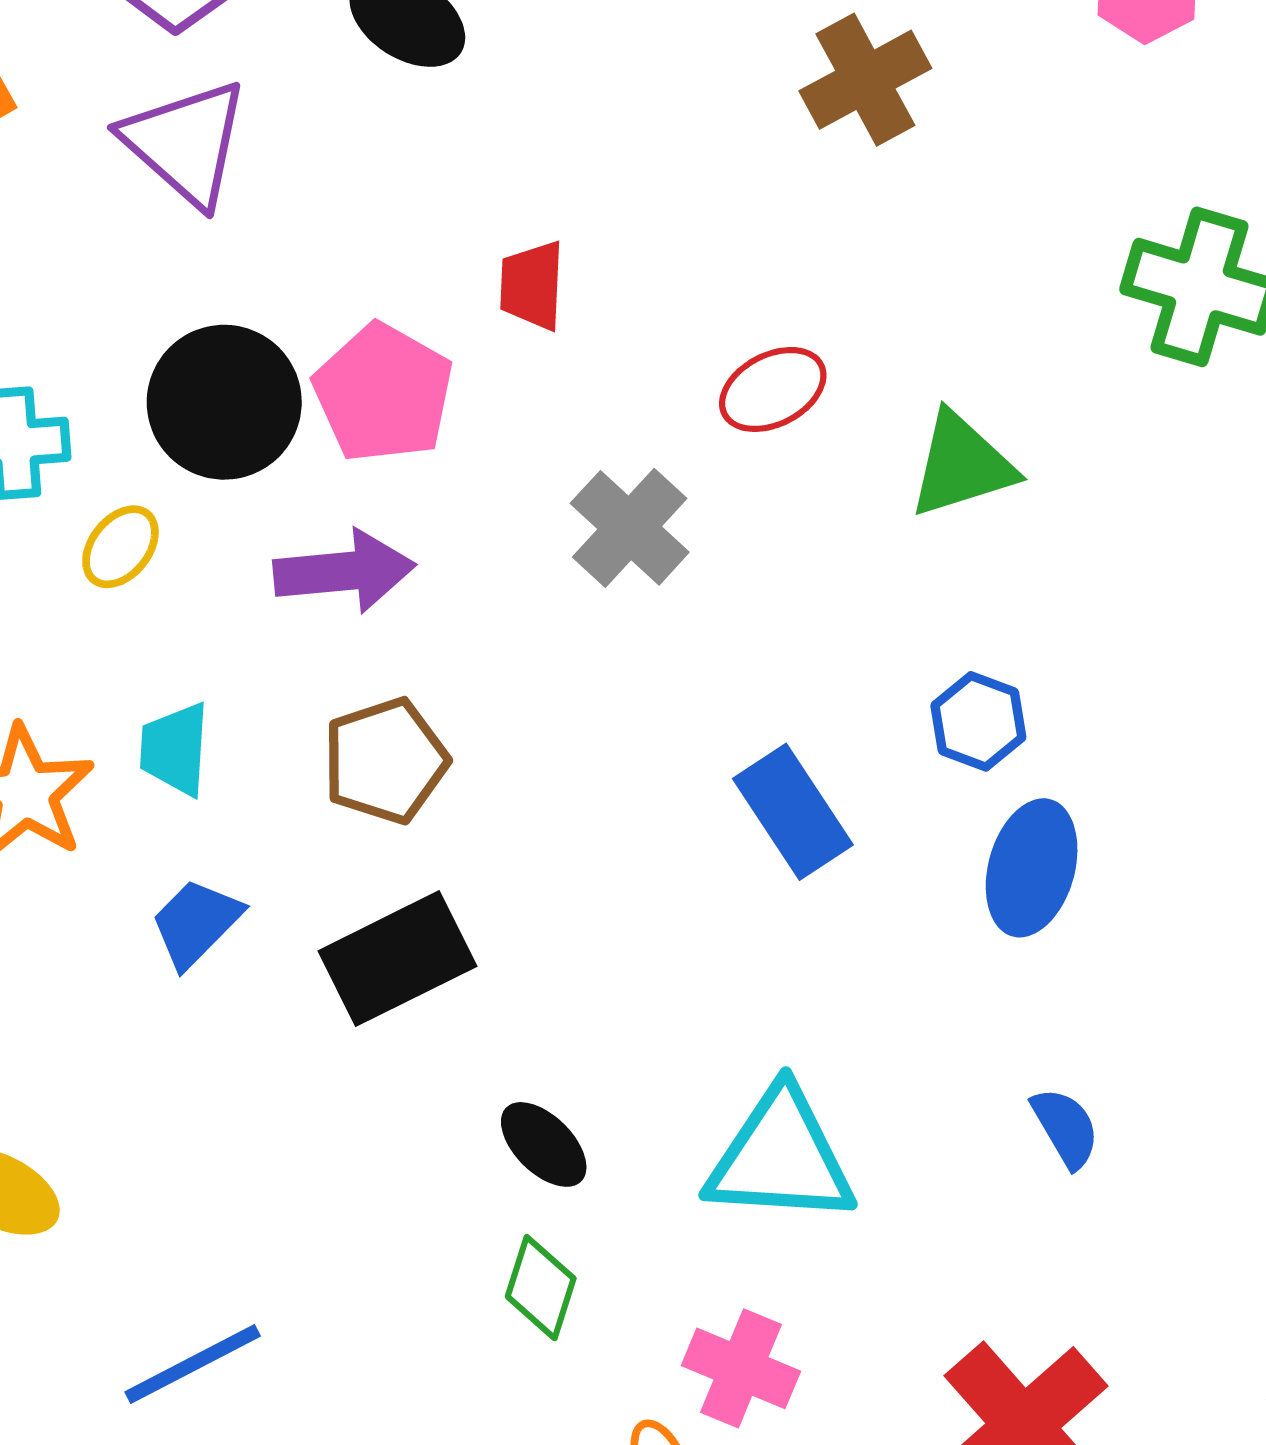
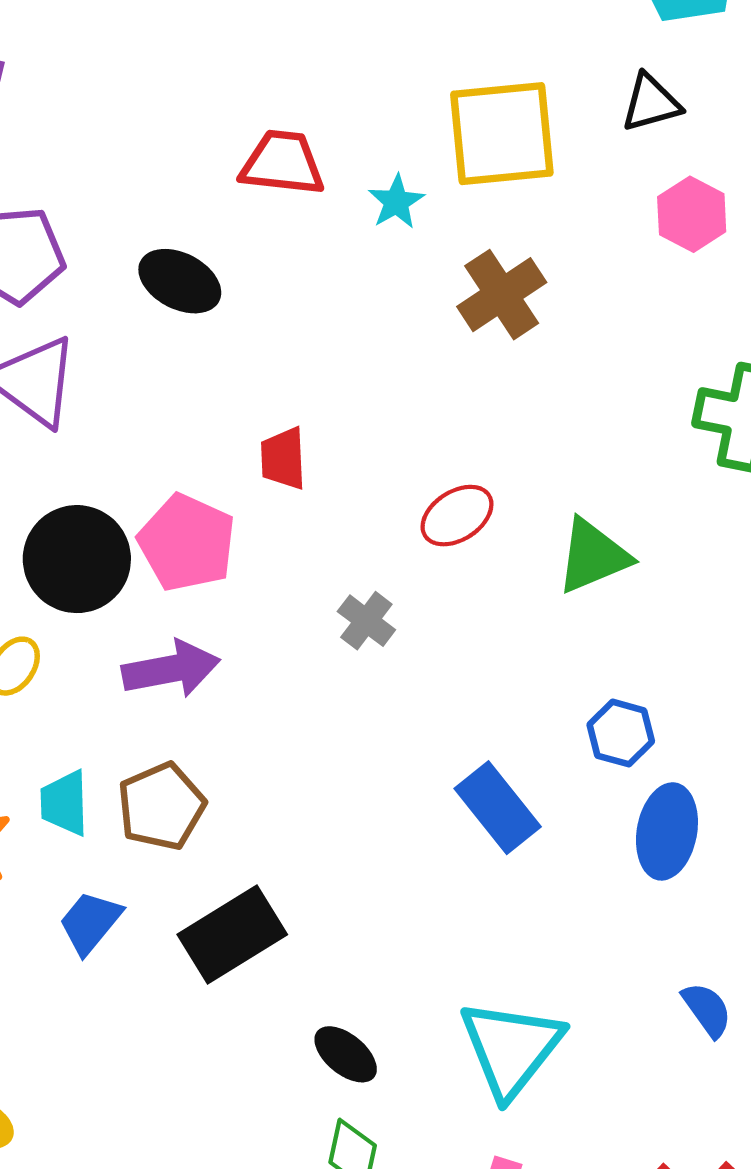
gray cross: (630, 528) -> (366, 621), size x0.7
brown pentagon: (385, 761) -> (161, 806), moved
cyan triangle: (781, 1157) -> (511, 1048), turned -50

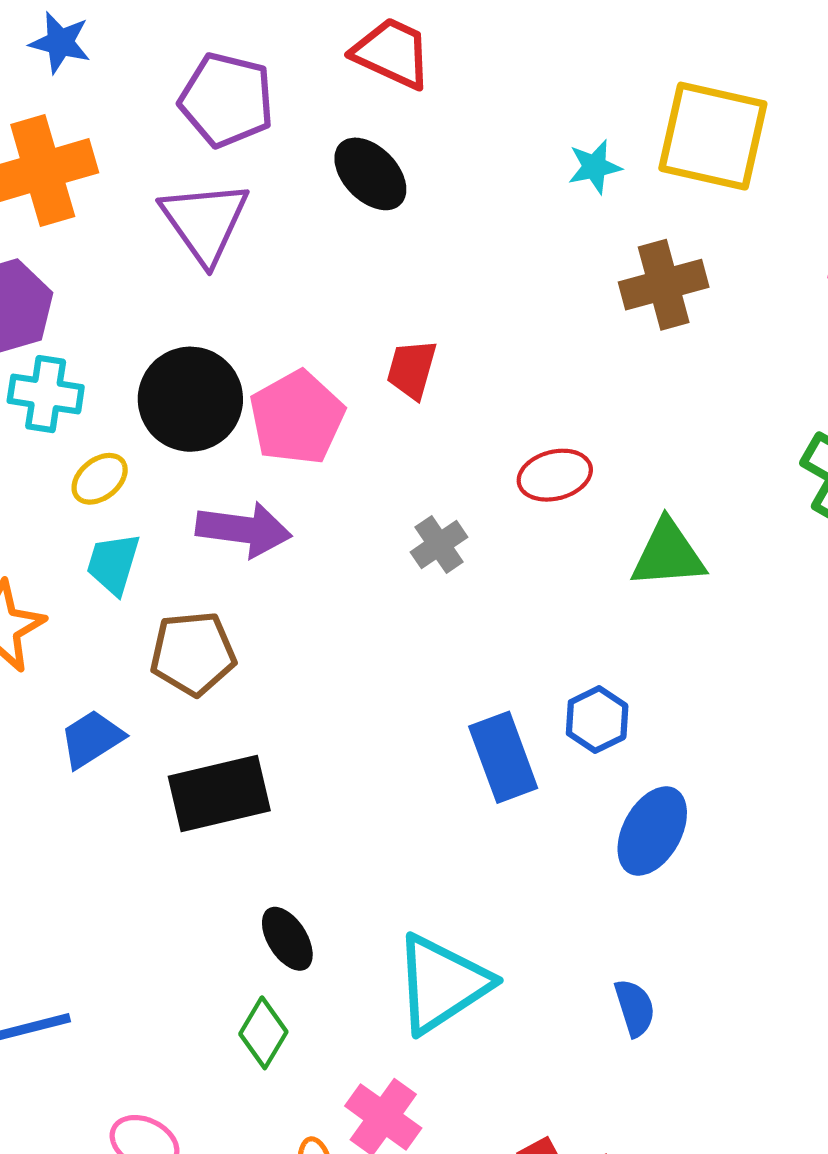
red trapezoid: (282, 163) -> (392, 53), moved
blue hexagon: (621, 733) -> (597, 720), moved
cyan trapezoid: (64, 803) -> (113, 564), moved

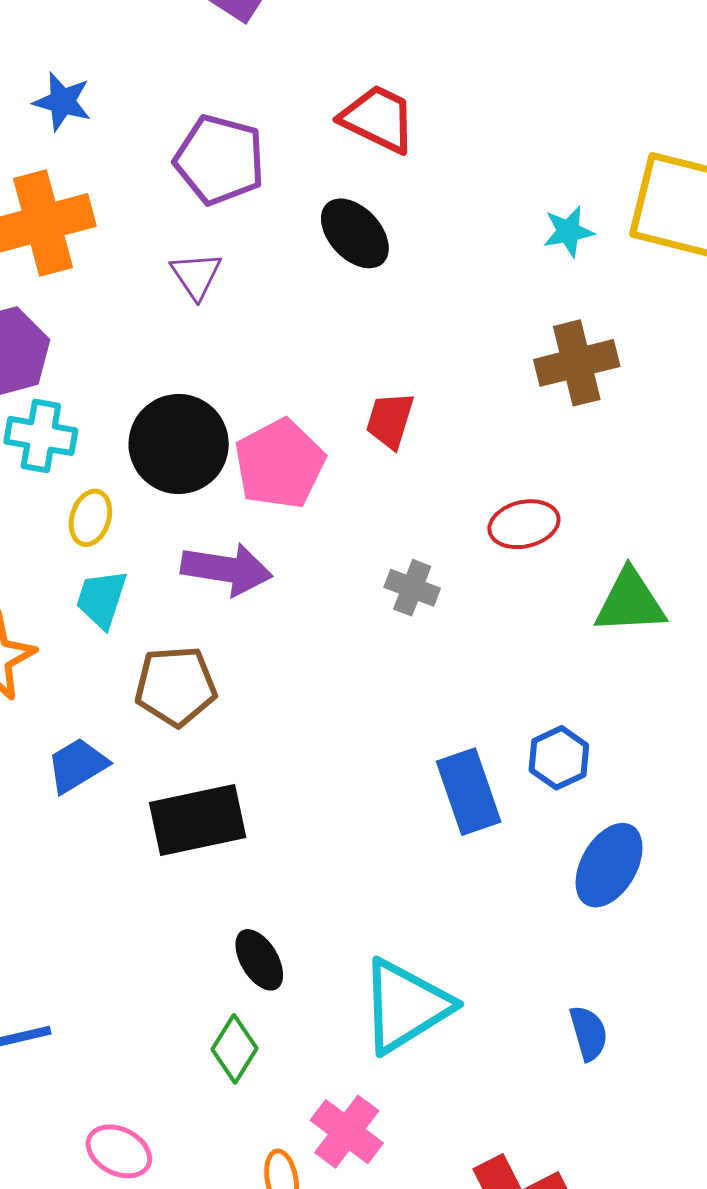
purple triangle: (205, 222) -> (196, 275), size x0.6
brown cross: (664, 285) -> (577, 363), moved
yellow ellipse: (100, 479) -> (90, 518), turned -36
gray cross: (439, 545) -> (412, 588), turned -36

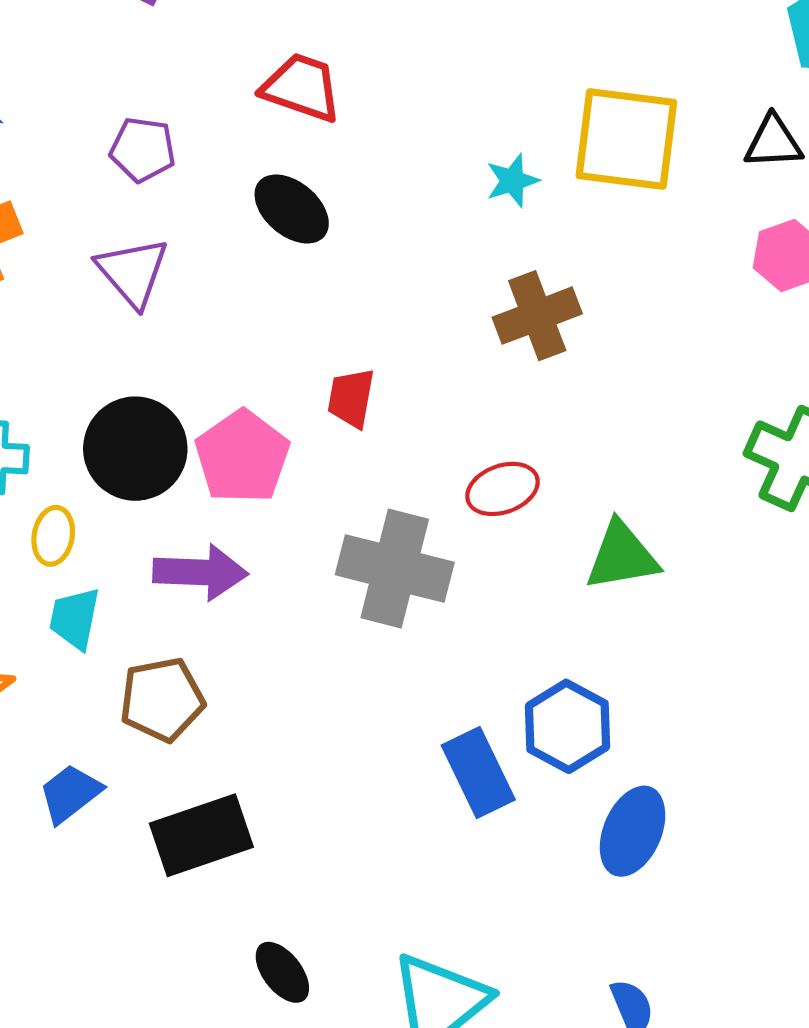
purple pentagon: (220, 160) -> (143, 150), size x0.7
purple triangle: (196, 275) -> (133, 272), size x1.4
gray cross: (412, 588) -> (395, 568), size x2.0
blue hexagon: (559, 758) -> (567, 726), size x1.4

